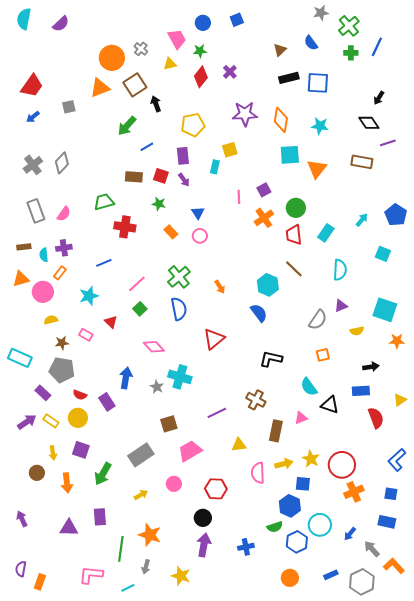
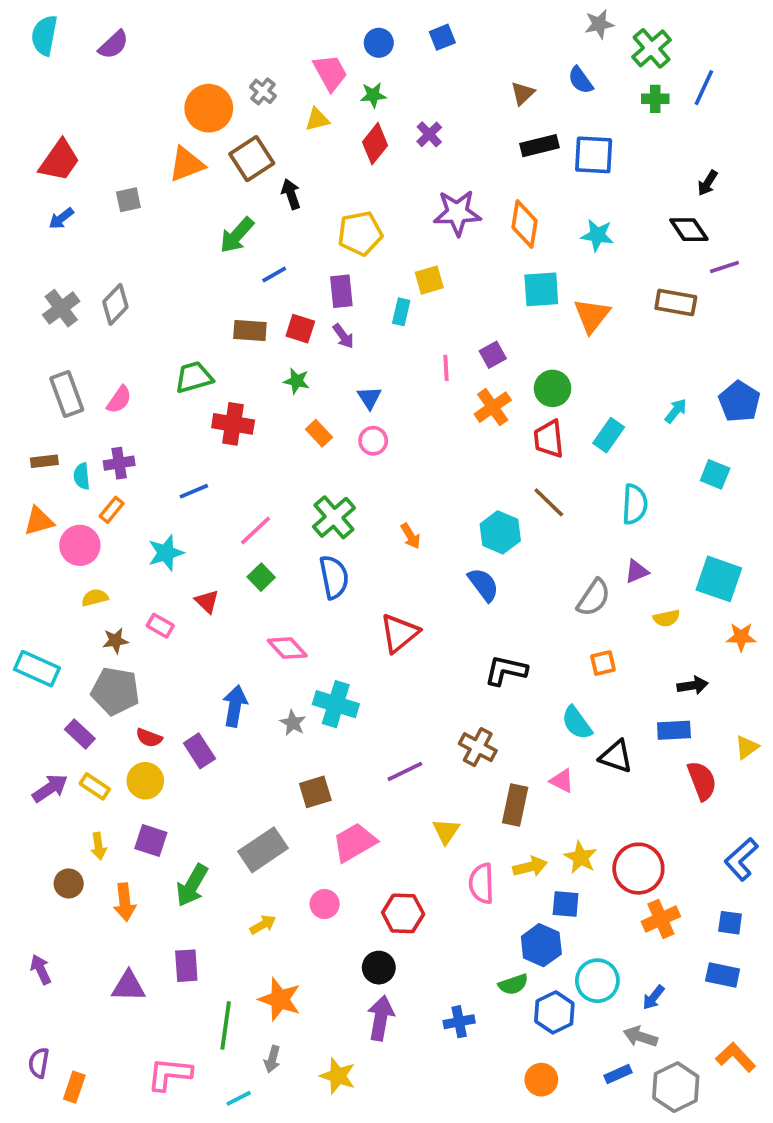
pink triangle: (301, 418) -> (562, 781), turned 48
yellow triangle: (239, 445) -> (446, 831), turned -49
gray arrow: (372, 549) -> (640, 1037), moved, turned -30

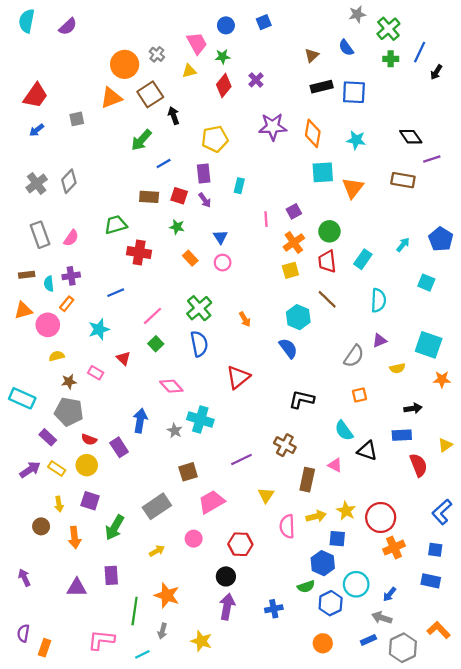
black arrow: (708, 183) -> (436, 72), moved
yellow square: (429, 280) -> (290, 270), moved

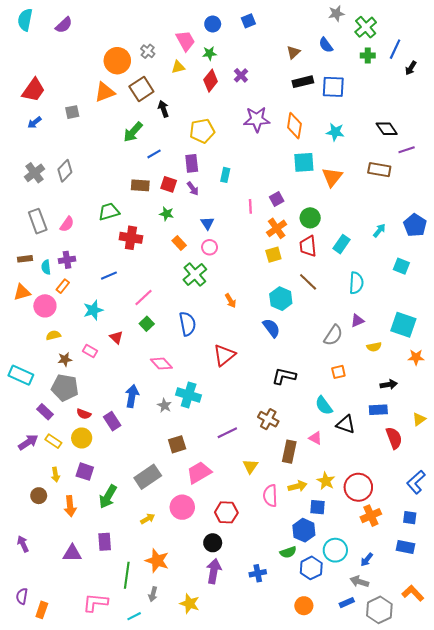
green cross: (199, 308) -> (195, 274), moved
pink circle: (194, 539) -> (182, 507), size x1.5

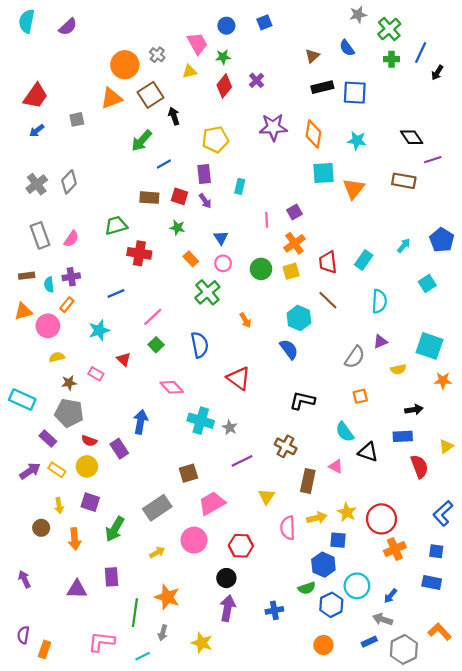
green circle: (310, 218) -> (261, 269), moved
cyan square: (401, 266) -> (427, 283), turned 35
red triangle: (224, 355) -> (239, 378), turned -45
gray star: (164, 406) -> (230, 427), moved

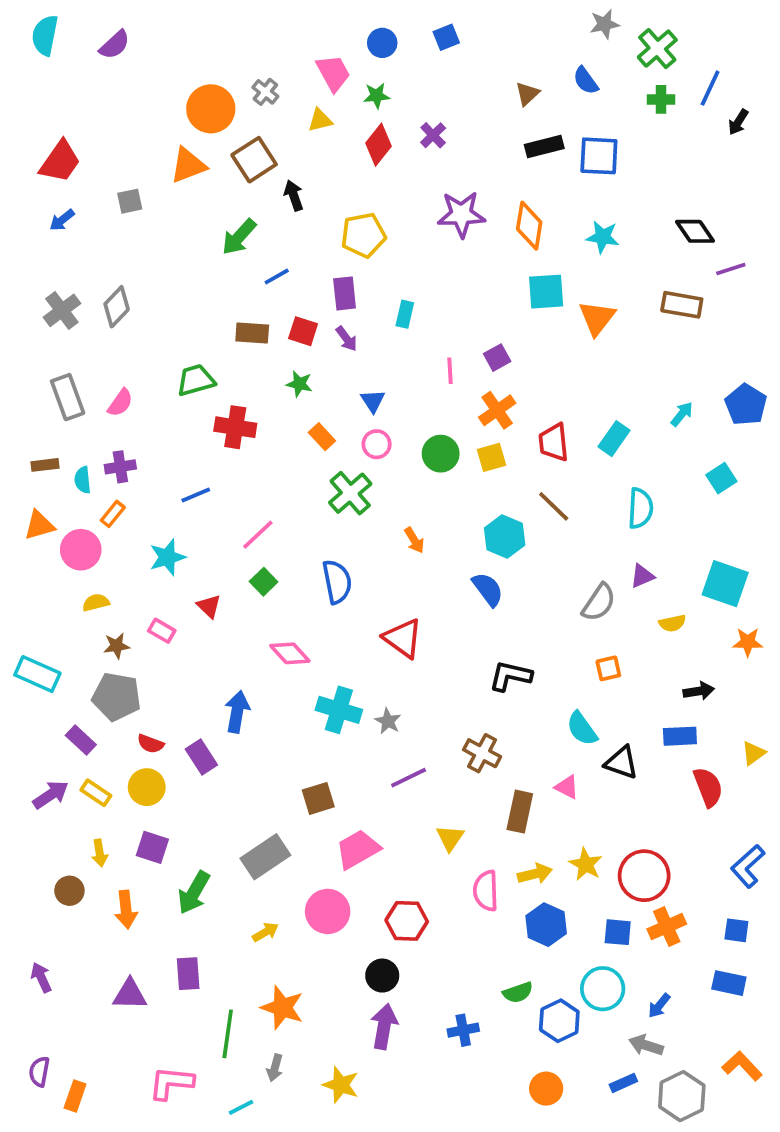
blue square: (338, 540) -> (618, 932), moved
blue hexagon: (323, 565) -> (546, 925), moved

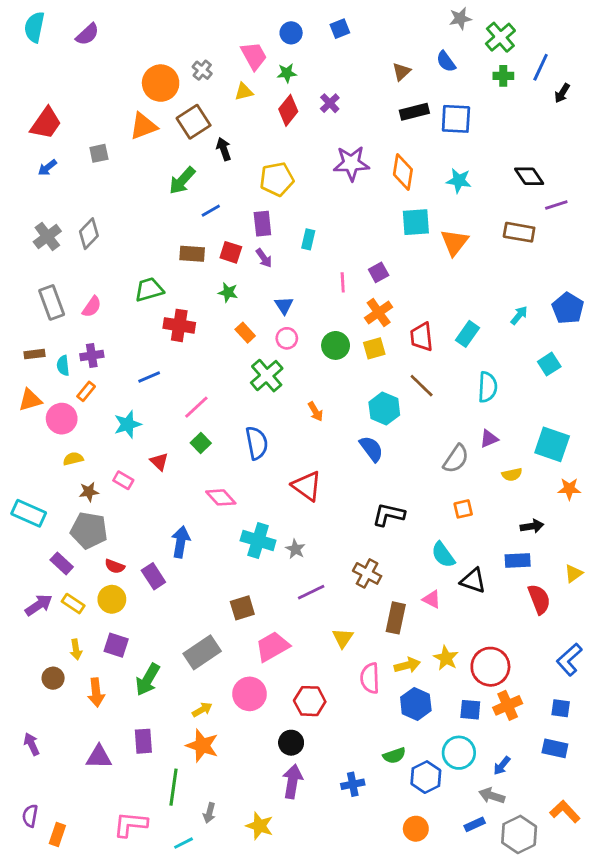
orange star: (282, 1008) -> (202, 746), moved

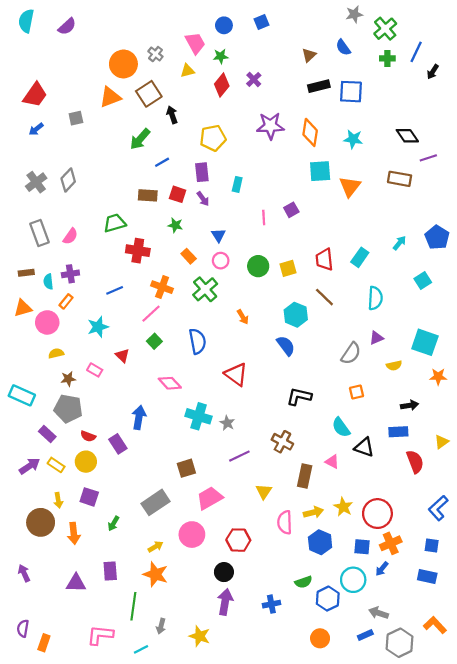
orange cross: (379, 312) -> (162, 287), moved, turned -35
brown circle: (53, 678) -> (41, 522), size x1.6
green arrow: (148, 680) -> (113, 523), size x0.6
blue arrow: (502, 766) -> (382, 569), moved

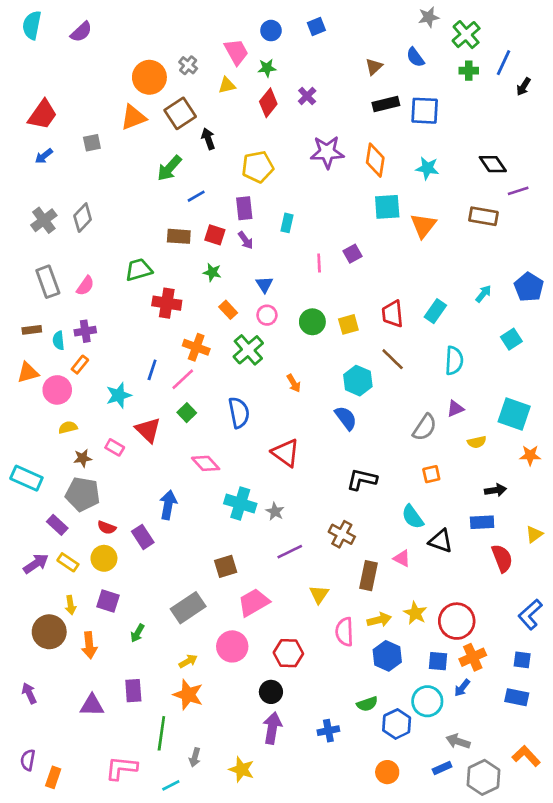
blue line: (115, 290) -> (152, 370), moved, turned -49
red triangle: (122, 356) -> (148, 430), size x1.5

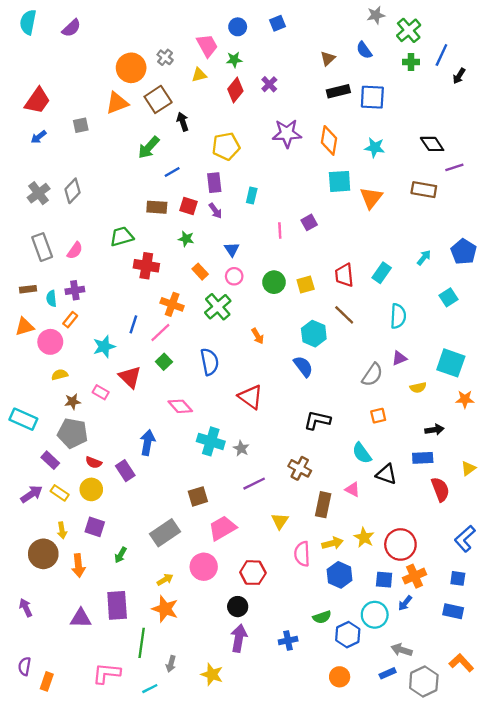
purple rectangle: (133, 691) -> (117, 605), size x1.4

